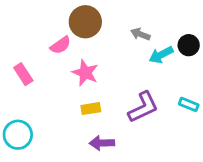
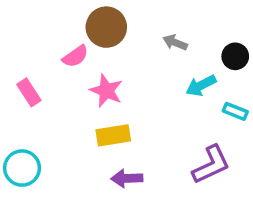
cyan arrow: (161, 55) -> (201, 86), moved
cyan rectangle: (189, 104) -> (235, 111), moved
purple L-shape: (143, 107) -> (211, 165), moved
yellow rectangle: (91, 109) -> (113, 135), size x1.4

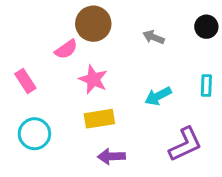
black circle: (235, 56) -> (206, 27), moved
cyan arrow: (201, 86) -> (158, 96), moved
cyan rectangle: (235, 111) -> (206, 85), moved, turned 70
cyan circle: (22, 168) -> (34, 134), moved

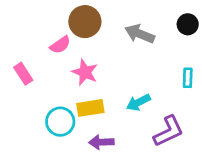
gray arrow: (154, 37) -> (140, 34), size x1.5
cyan arrow: (158, 96) -> (138, 102), moved
cyan circle: (34, 134) -> (60, 122), moved

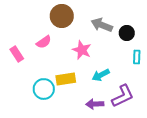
black circle: (188, 24) -> (127, 33), moved
pink semicircle: (60, 45) -> (44, 42), moved
pink star: (85, 72) -> (82, 50), moved
purple arrow: (101, 142) -> (95, 104), moved

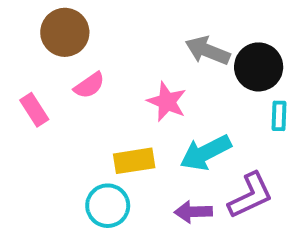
brown circle: (62, 16) -> (65, 32), moved
black circle: (127, 33) -> (259, 67), size x1.5
cyan arrow: (101, 75) -> (206, 153), size x1.4
cyan circle: (44, 89) -> (108, 206), moved

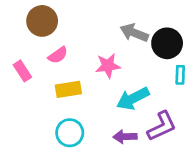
pink star: (167, 102) -> (108, 66), turned -30
yellow rectangle: (134, 161) -> (68, 89), moved

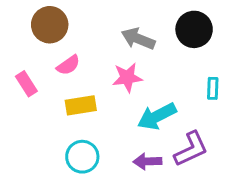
gray arrow: (134, 33) -> (138, 39), moved
black circle: (167, 43) -> (194, 29), moved

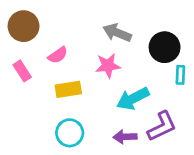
brown circle: (50, 25) -> (24, 26), moved
black circle: (194, 29) -> (165, 47), moved

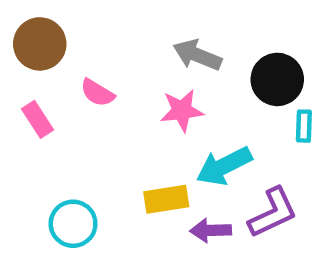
pink semicircle: (58, 55) -> (97, 93), turned 66
yellow rectangle: (68, 89) -> (166, 199), moved
cyan circle: (70, 133) -> (73, 224), moved

